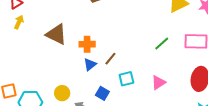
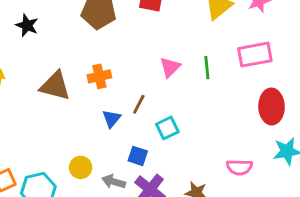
green line: (162, 43) -> (207, 68), turned -42
orange cross: (87, 44) -> (99, 76), moved
pink triangle: (158, 83) -> (170, 67), moved

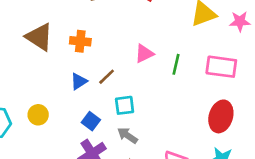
gray arrow: (114, 182) -> (127, 135), moved

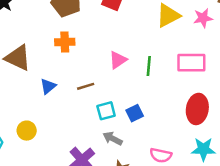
orange cross: (80, 41) -> (65, 42), moved
brown line: (107, 77) -> (86, 86), turned 35
blue triangle: (79, 81) -> (48, 86), moved
blue square: (91, 121) -> (135, 113), moved, turned 35

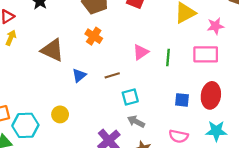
pink star: (203, 18) -> (216, 26), moved
orange cross: (65, 42) -> (94, 36), turned 35
blue square: (135, 113) -> (182, 100), moved, turned 32

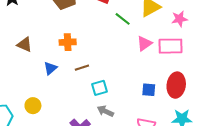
orange cross: (94, 36) -> (68, 42), moved, turned -35
brown triangle: (52, 50) -> (25, 45), size x0.7
pink triangle: (141, 52) -> (144, 43), moved
green line: (168, 57) -> (123, 19), moved, turned -56

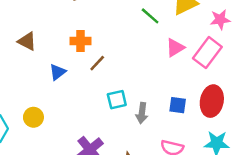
pink rectangle: (171, 46) -> (207, 53), turned -55
brown line: (82, 68) -> (97, 63), moved, turned -32
gray arrow: (105, 111) -> (142, 113), moved, turned -112

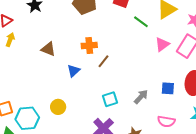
cyan square: (117, 100) -> (110, 99), moved
gray arrow: (142, 113) -> (141, 97), turned -140

